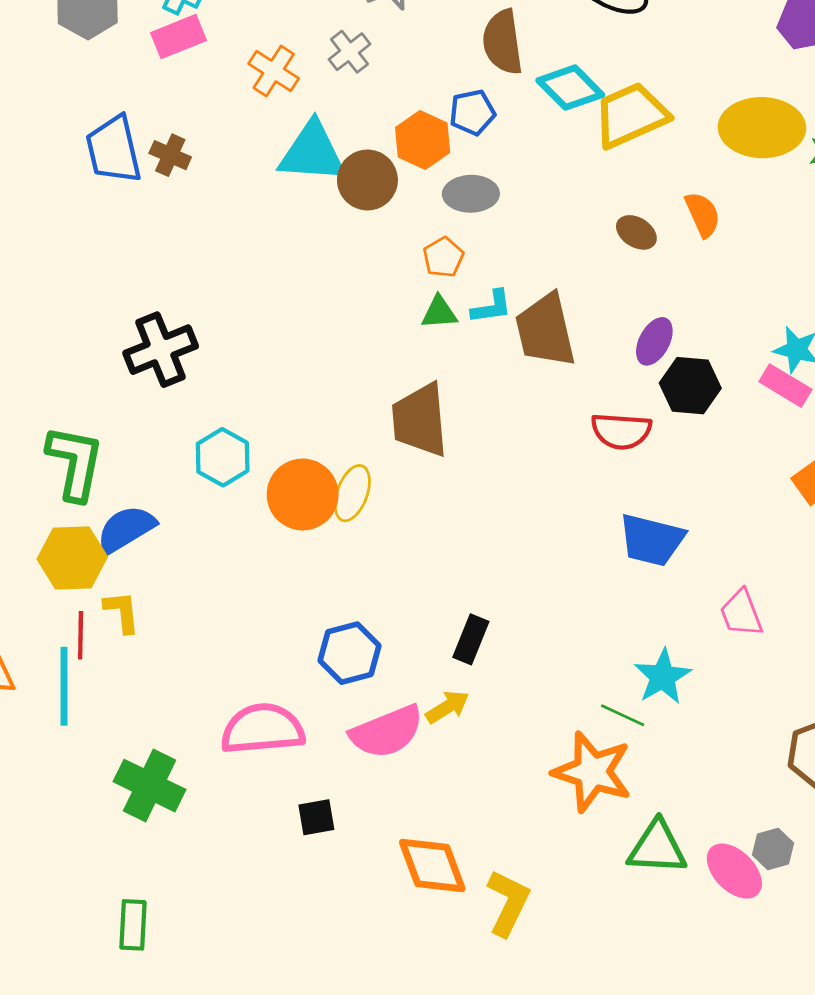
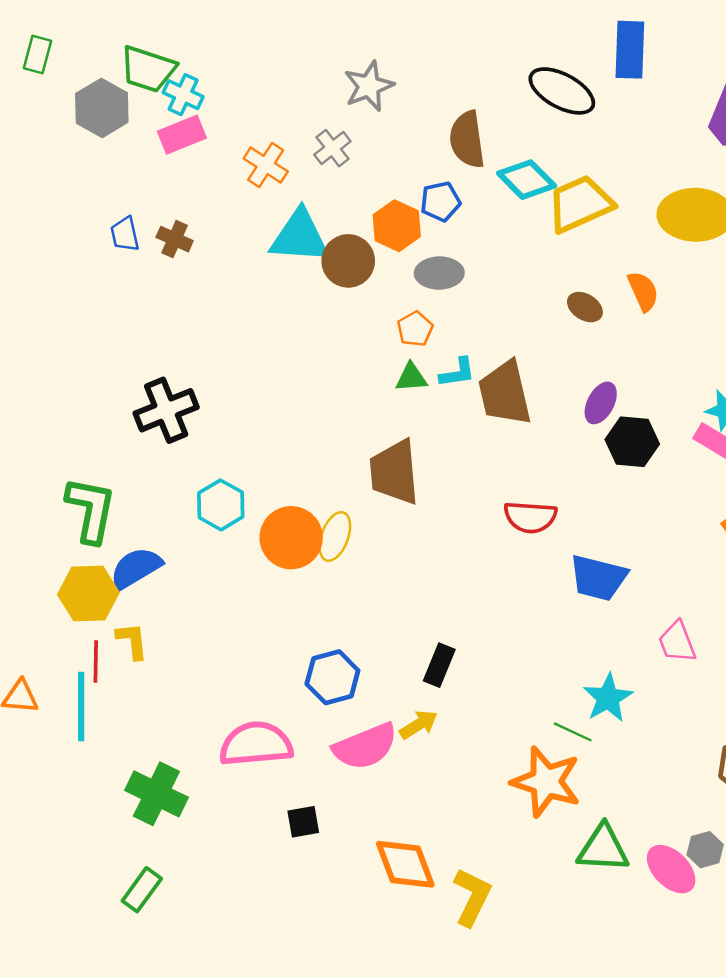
blue trapezoid: (114, 150) -> (125, 234), size x0.6
red semicircle: (621, 431) -> (530, 517), moved
green rectangle: (133, 925) -> (142, 890), moved, turned 33

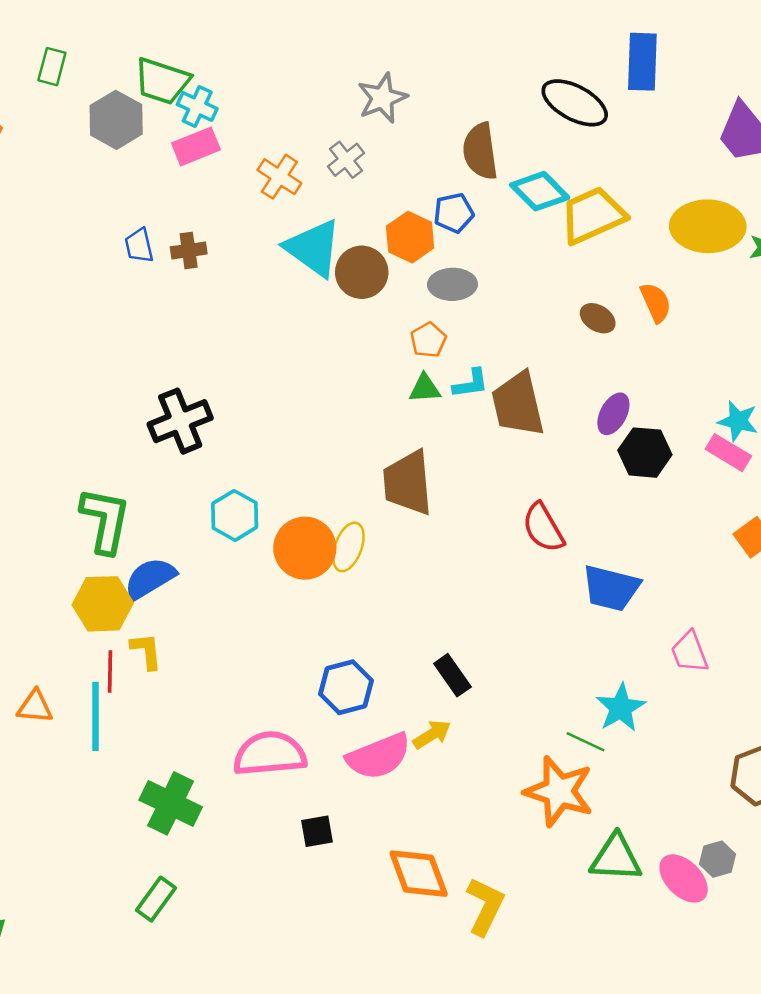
cyan triangle: (300, 237) -> (313, 248), turned 32
brown cross: (175, 239) -> (189, 250), turned -32
red semicircle: (530, 517) -> (543, 528), turned 56
black rectangle: (439, 665) -> (452, 675), turned -57

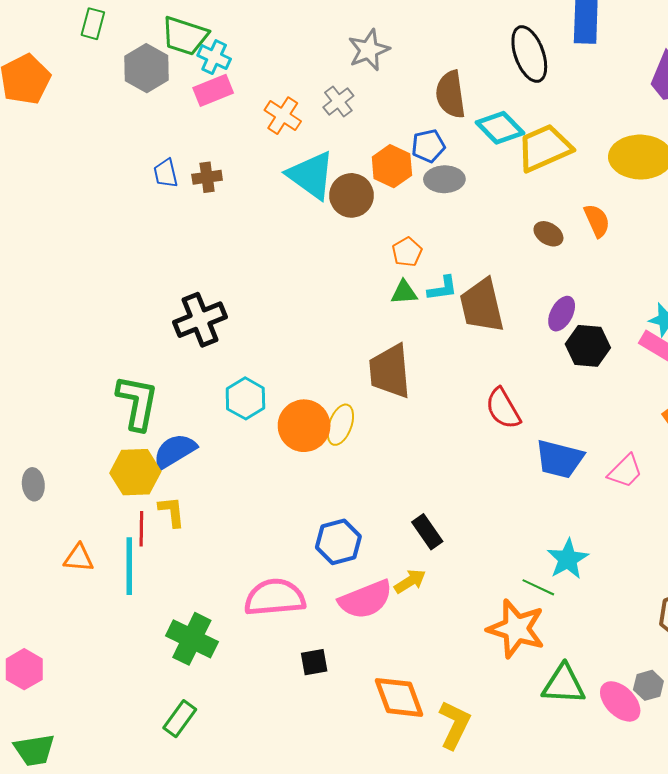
black ellipse: (575, 103) -> (529, 54), turned 42
gray ellipse: (452, 284) -> (444, 179), moved
pink trapezoid: (690, 652) -> (625, 471), moved, turned -114

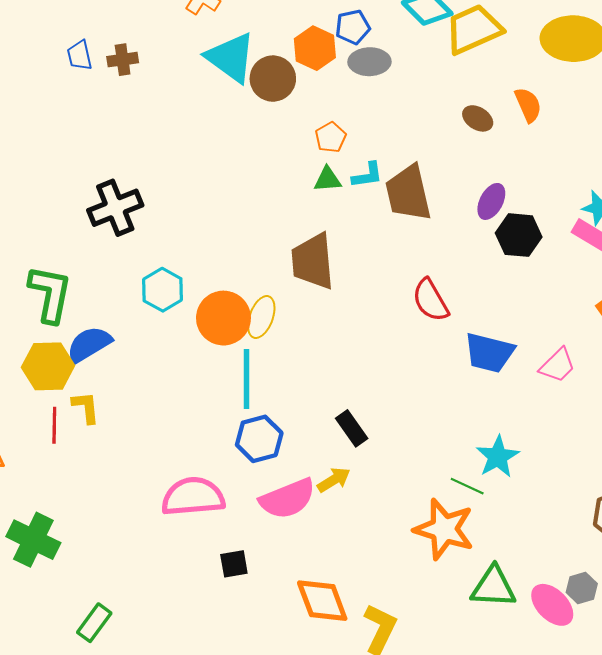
cyan line: (129, 566) -> (247, 379), moved
green cross: (192, 639) -> (33, 540), moved

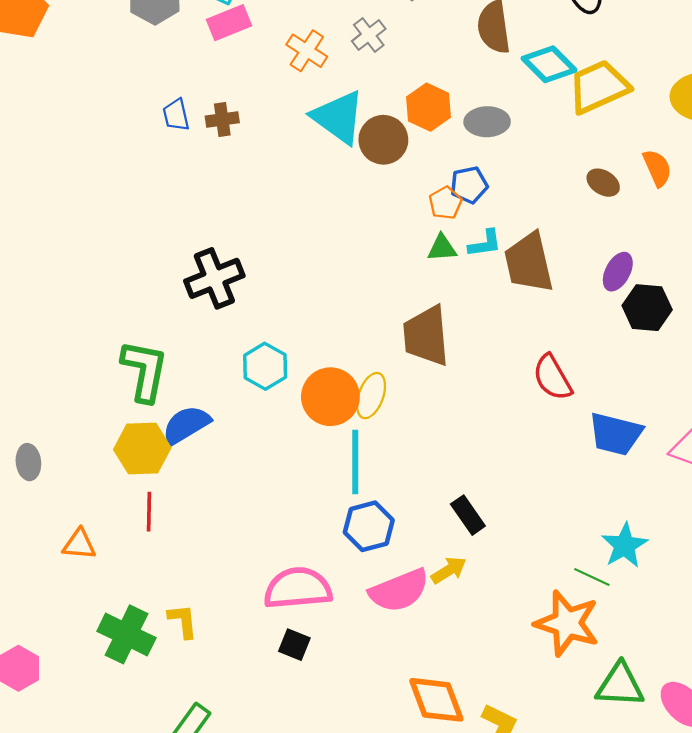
blue pentagon: (353, 27) -> (469, 185), moved
yellow L-shape: (86, 407) -> (183, 621), moved
black square: (234, 564) -> (294, 645), moved, turned 32

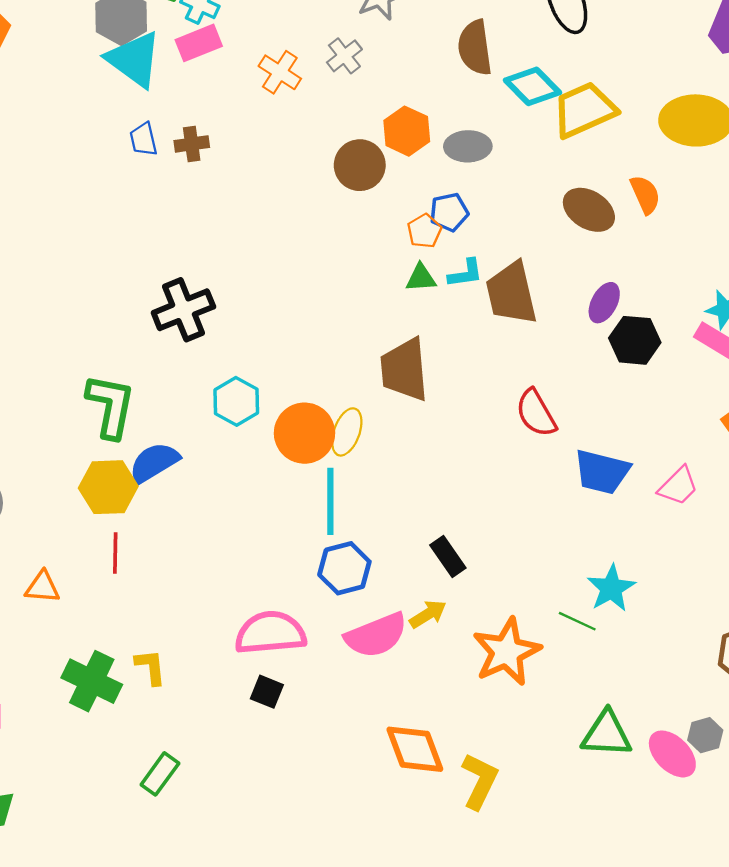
cyan triangle: (338, 117) -> (134, 59), moved
brown ellipse: (603, 183) -> (589, 210), size x1.5
orange star: (567, 623) -> (507, 652), moved, turned 30

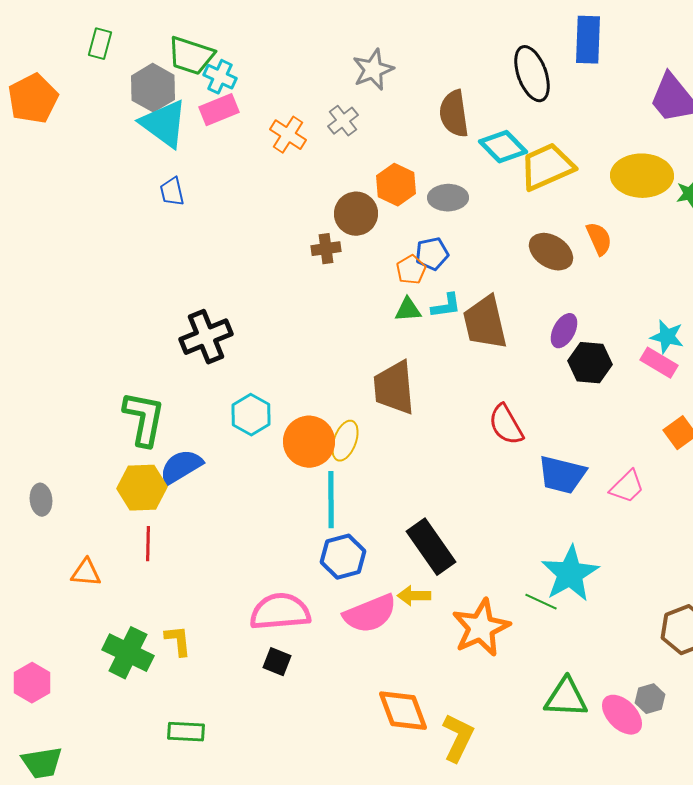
brown cross: (192, 144) -> (326, 249), moved
black rectangle: (448, 557) -> (431, 547), size x1.6
cyan star: (611, 588) -> (570, 574), size x1.4
yellow arrow: (428, 614) -> (414, 596), turned -148
green rectangle: (160, 774) -> (186, 732), turned 57

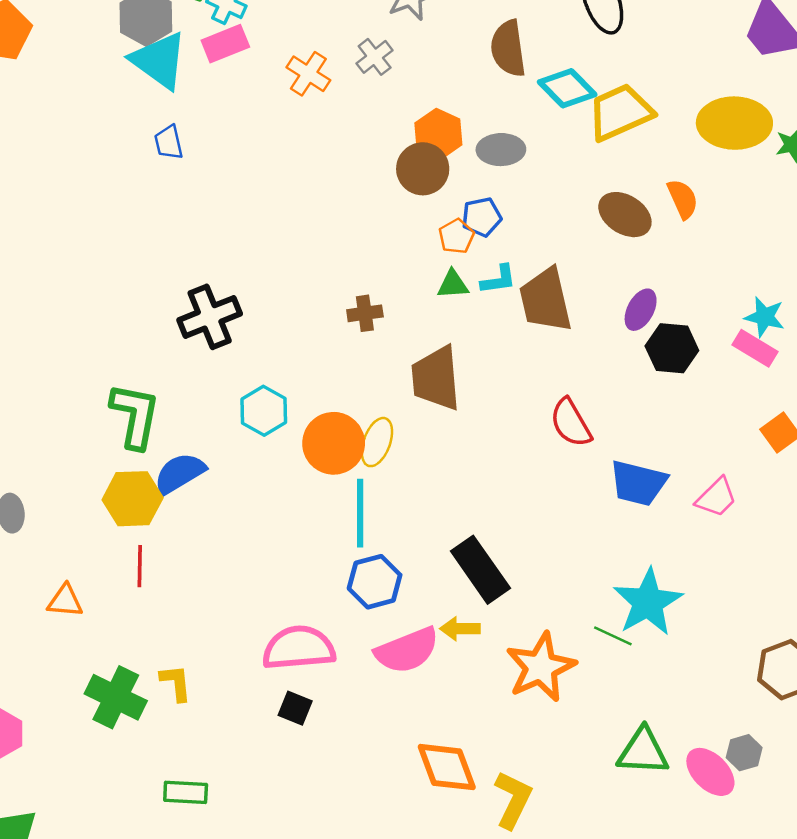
brown circle: (356, 214) -> (423, 169), moved
brown cross: (326, 249) -> (365, 313), moved

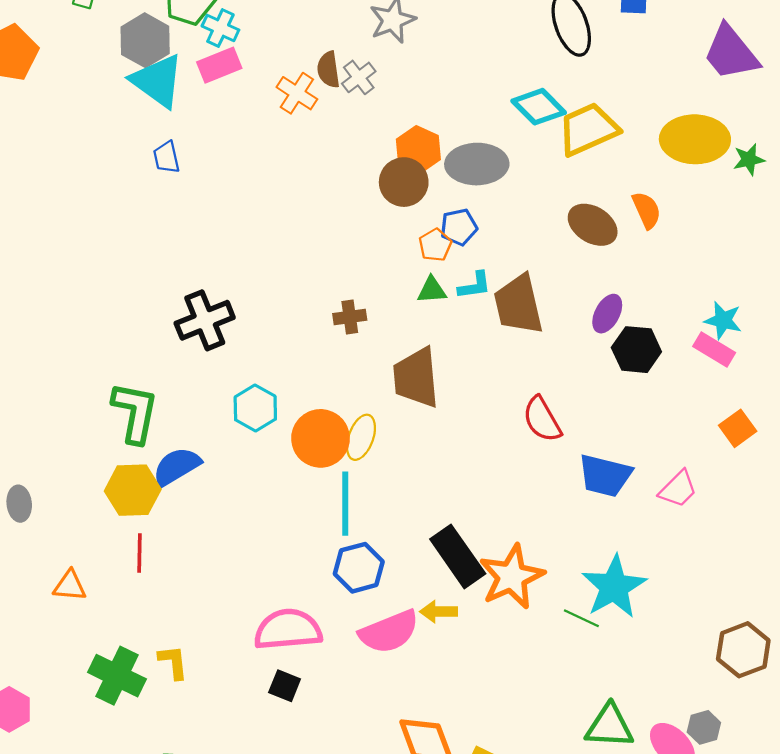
brown semicircle: (508, 48) -> (328, 70), moved, size x0.7
gray ellipse: (501, 150) -> (477, 164), size x1.4
orange star: (541, 667) -> (512, 577), moved

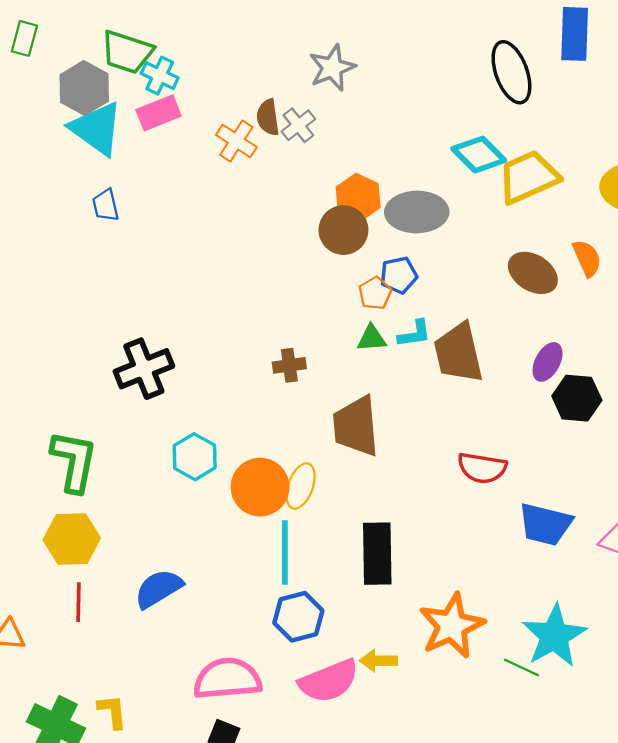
red semicircle: (542, 419) -> (482, 468), turned -51
blue semicircle: (177, 467) -> (159, 589), moved
black rectangle: (458, 556) -> (377, 554), moved, turned 34

